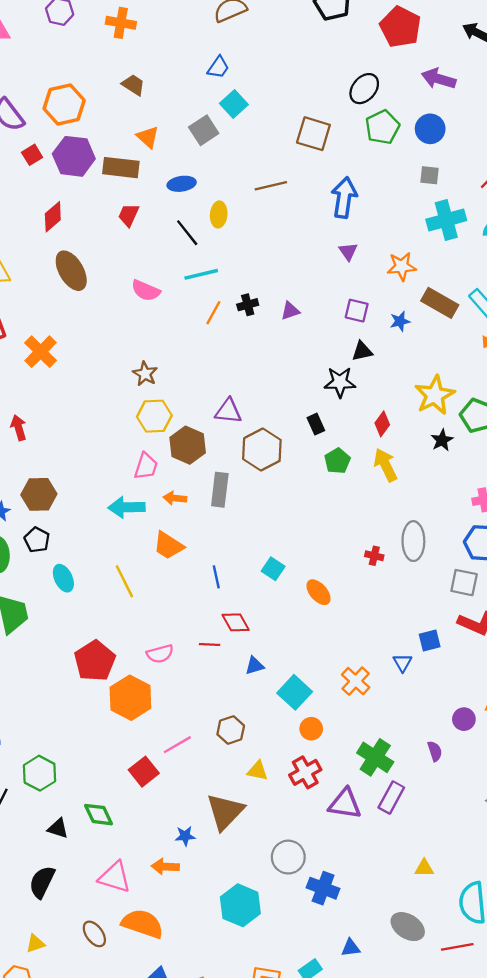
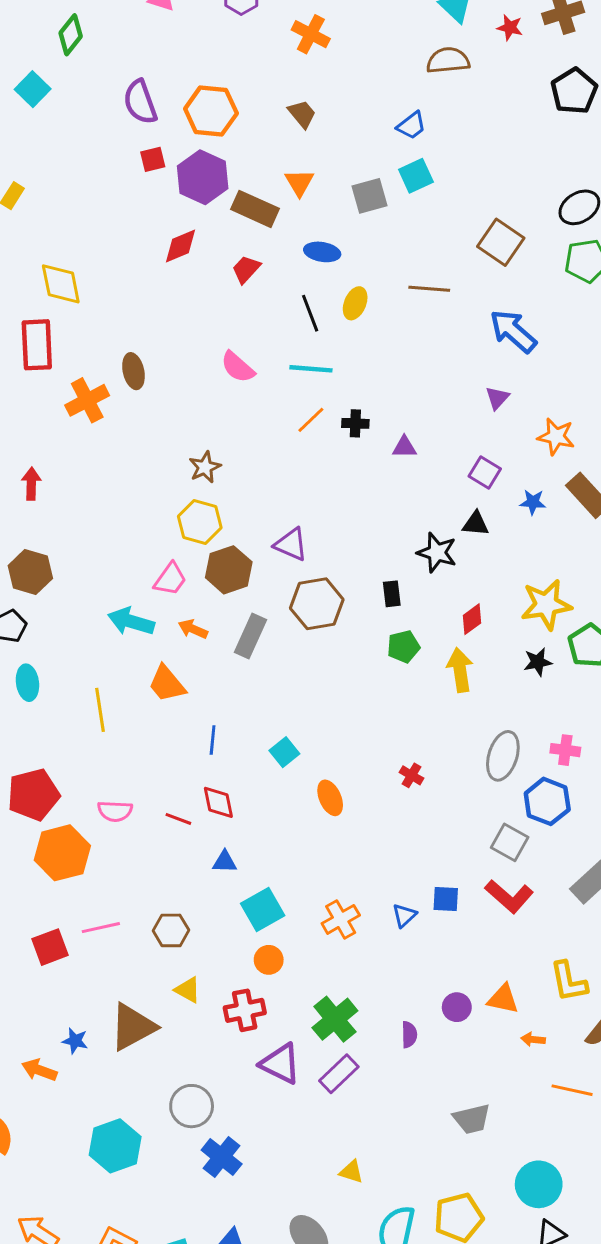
blue arrow: (344, 198) -> (513, 331), turned -75
red diamond: (53, 217) -> (180, 246), moved
brown ellipse: (71, 271) -> (133, 371), moved, size x0.7
gray ellipse: (413, 541) -> (503, 756), moved

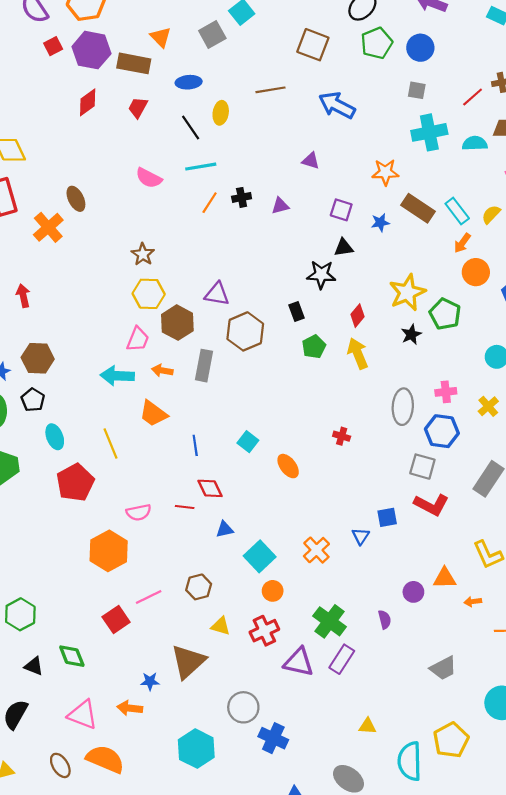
purple triangle: (497, 398) -> (311, 161), moved, turned -42
red pentagon: (33, 795) -> (75, 483), moved

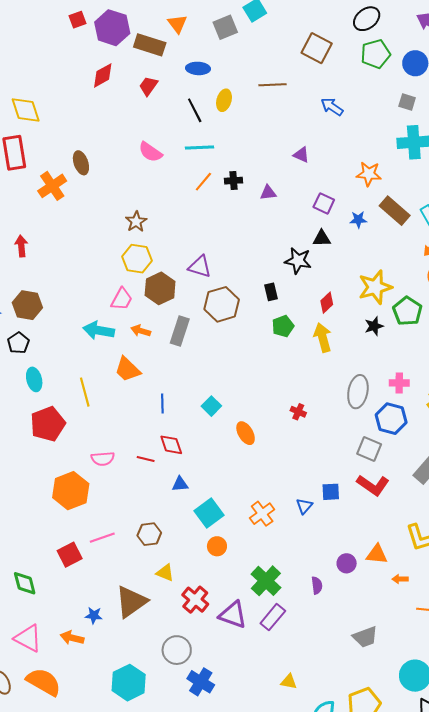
blue arrow: (337, 105) -> (332, 107), size x0.7
red cross: (264, 631) -> (195, 600), moved, turned -32

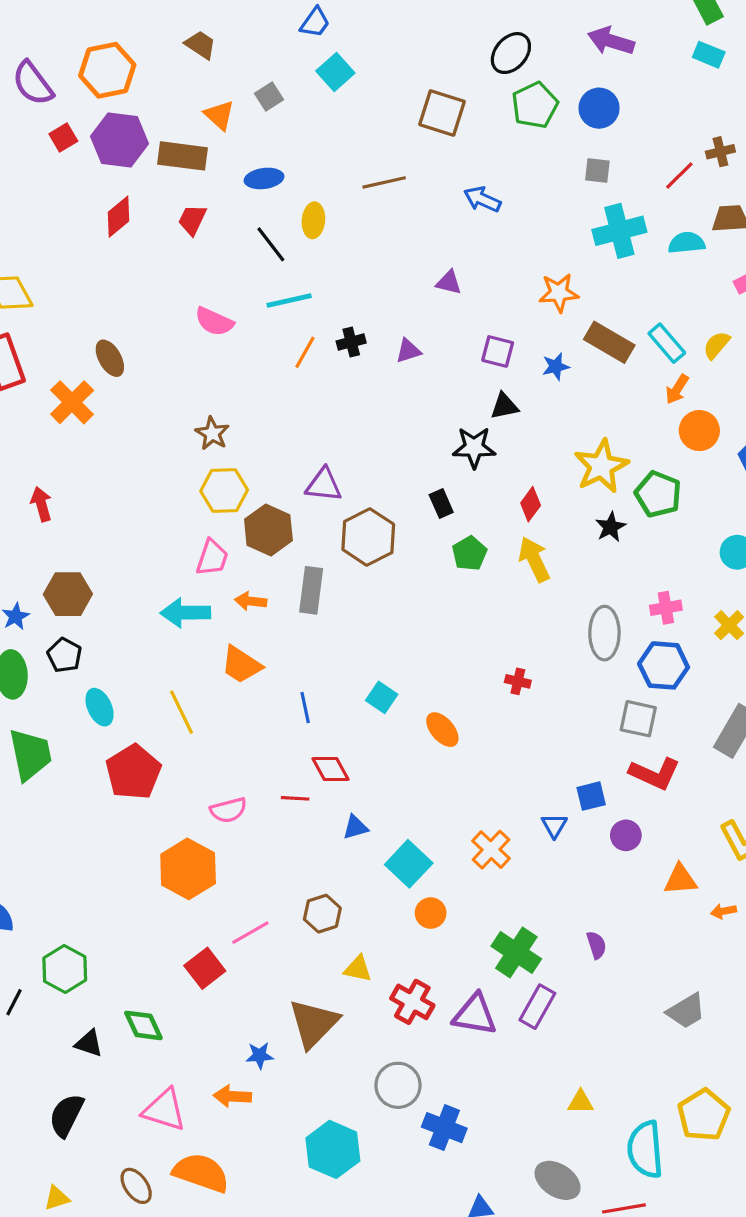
gray square: (225, 27) -> (269, 96), moved, size x0.7
purple circle: (347, 563) -> (626, 835), moved

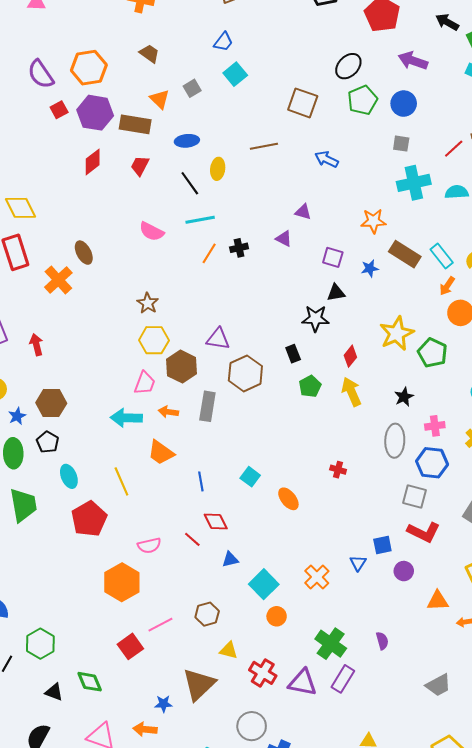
purple triangle: (408, 351) -> (284, 239), moved, turned 42
black star: (611, 527) -> (404, 397), moved
red line: (295, 798) -> (192, 539), turned 36

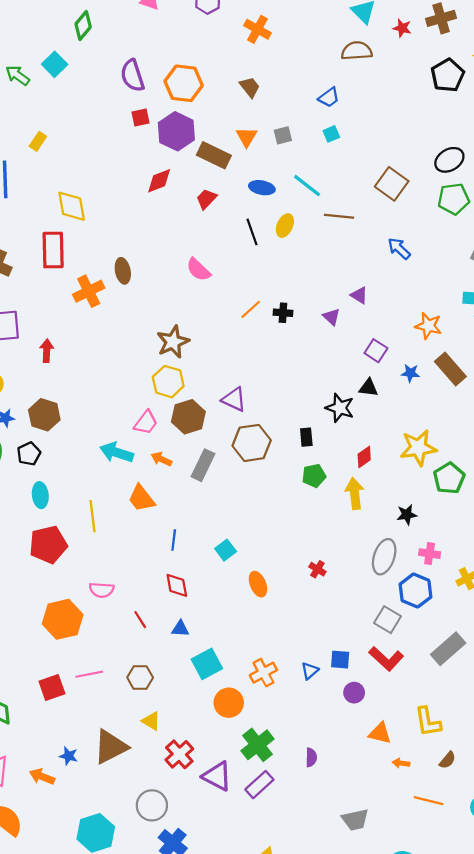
cyan square: (235, 74) -> (331, 134), size x0.7
cyan line: (200, 220) -> (307, 186), moved, turned 32
brown star: (148, 303) -> (173, 342), size x1.4
red line: (192, 539) -> (140, 620), moved
orange circle: (277, 616) -> (229, 703), moved, size x1.4

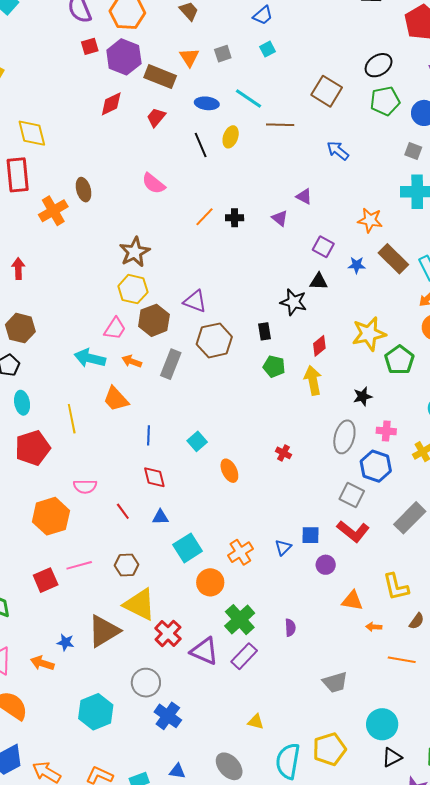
green pentagon: (314, 476) -> (274, 367), turned 30
yellow triangle: (151, 721) -> (140, 605), size x1.8

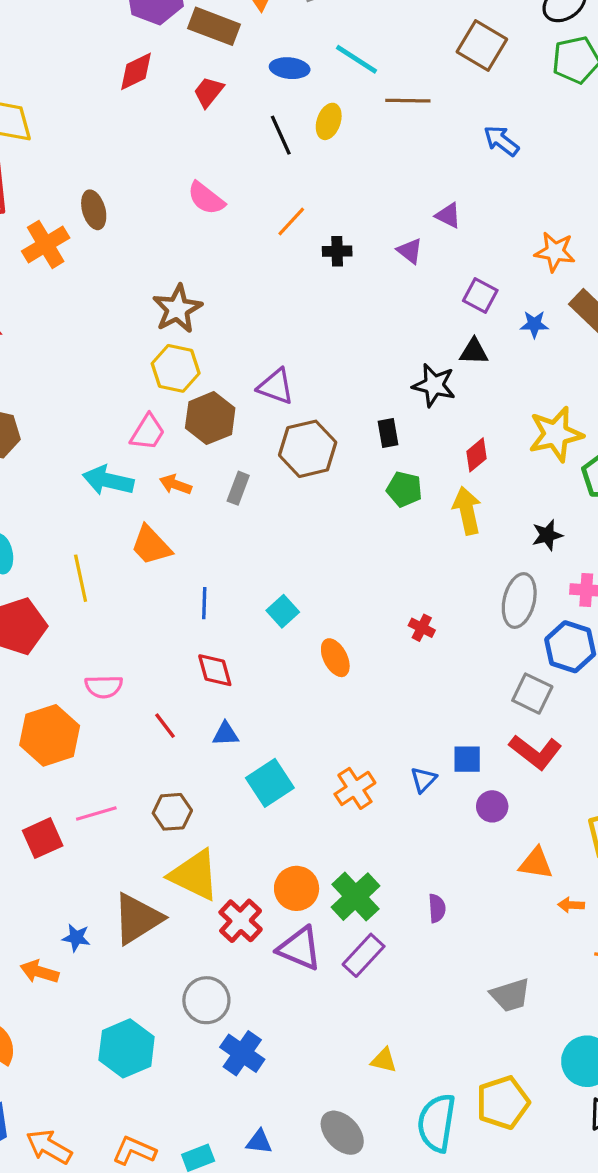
orange line: (205, 217) -> (291, 222), moved
gray rectangle: (171, 364) -> (238, 488), size x0.7
orange circle: (210, 582) -> (297, 888), moved

